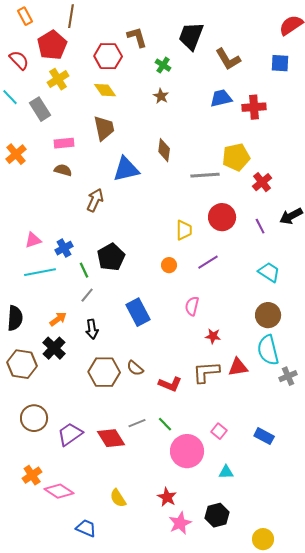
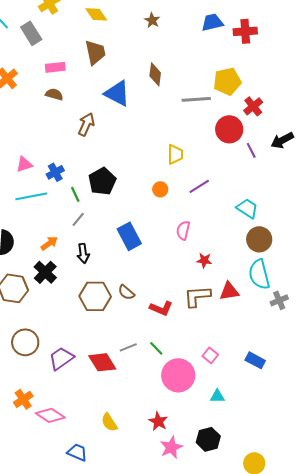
blue triangle: (126, 169) -> (117, 93), turned 40
red circle: (222, 217) -> (229, 129), moved
cyan trapezoid: (269, 272) -> (247, 208), moved

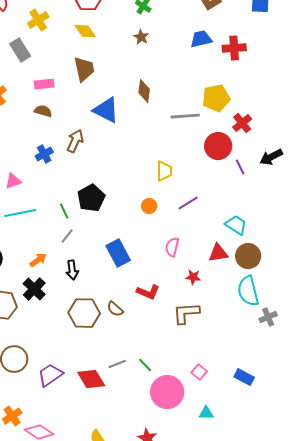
blue cross: (55, 172) -> (44, 154), moved
red triangle: (229, 291) -> (218, 253), moved
red L-shape: (161, 308) -> (148, 292), moved

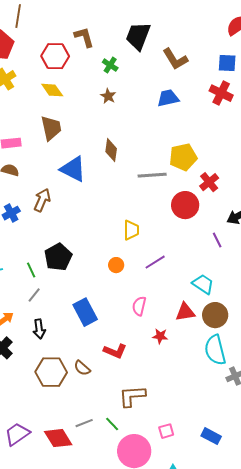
red cross: (234, 48) -> (221, 93), moved, turned 30
purple line: (240, 167) -> (217, 240), moved
brown L-shape: (186, 313) -> (132, 396), moved
pink square: (199, 372) -> (166, 431), turned 35

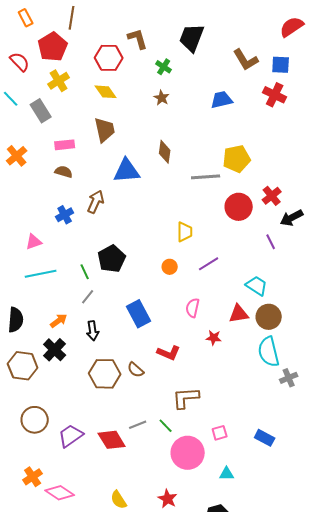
brown L-shape: (175, 59) -> (246, 60), moved
blue triangle: (73, 169) -> (127, 171), turned -32
red cross: (209, 182) -> (272, 196), moved

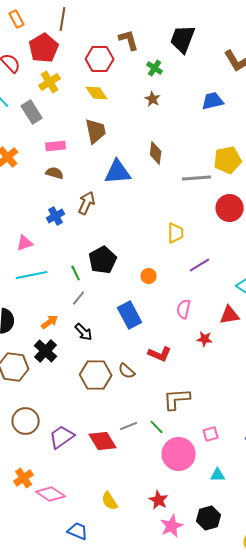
orange circle: (170, 267) -> (149, 276), moved
black arrow: (93, 331) -> (84, 332), turned -36

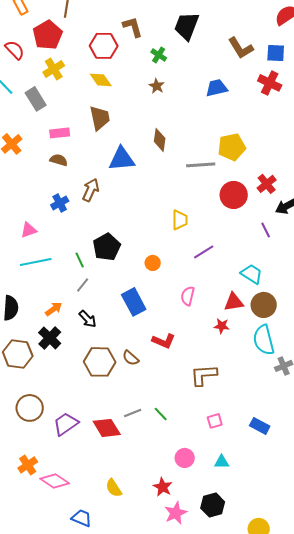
red star: (205, 339) -> (222, 326), moved
brown L-shape: (177, 399) -> (204, 375), moved
pink circle: (179, 454) -> (185, 458), moved, size x0.6

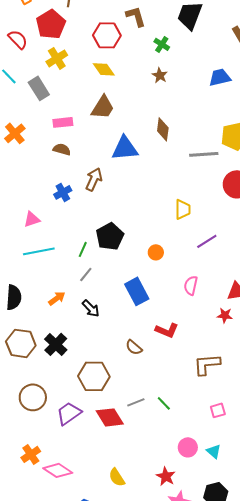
brown trapezoid: (100, 118) -> (103, 107), turned 44
green line: (80, 260) -> (83, 249), turned 49
black cross: (50, 338) -> (56, 344), moved
brown hexagon: (100, 362) -> (94, 376), moved
cyan triangle: (222, 462) -> (214, 451), moved, turned 42

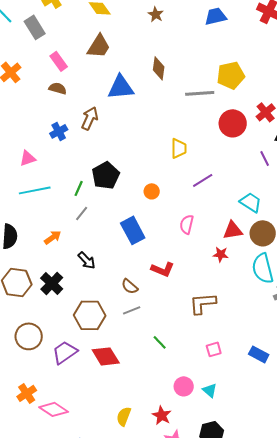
pink rectangle: (63, 122) -> (59, 61), turned 60
black arrow: (91, 308) -> (87, 260), moved
gray line: (136, 402) -> (132, 310), moved
yellow semicircle: (117, 477) -> (124, 416), moved, turned 54

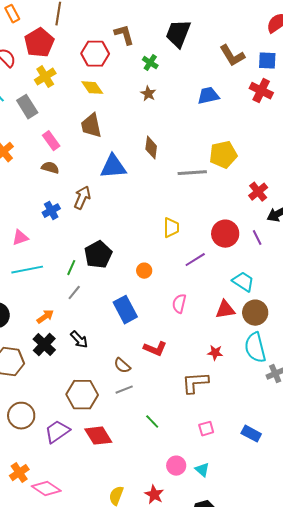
brown trapezoid: (99, 46) -> (91, 126), turned 136
red circle: (233, 123) -> (225, 234), moved
red star: (221, 254) -> (215, 353), moved
black cross: (52, 283) -> (44, 345), moved

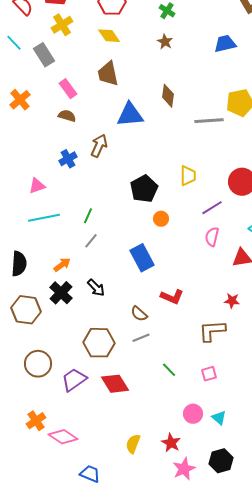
black pentagon: (98, 255) -> (144, 189), moved
pink semicircle: (179, 304) -> (212, 237), moved
pink square: (206, 429) -> (209, 374), moved

